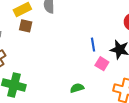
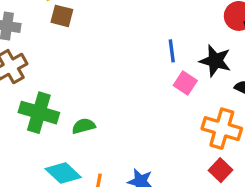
green semicircle: (77, 88) -> (84, 126), moved

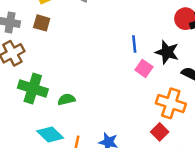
brown square: (62, 16) -> (42, 23), moved
red square: (220, 170) -> (160, 132), moved

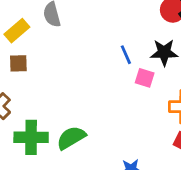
green semicircle: (66, 99) -> (71, 138), size x1.5

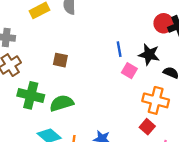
brown square: (18, 63) -> (60, 60), moved

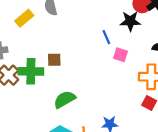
black star: (149, 55) -> (130, 21), moved
green cross: (31, 95) -> (31, 71), moved

